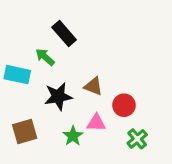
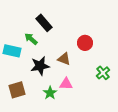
red circle: (124, 105) -> (85, 43), moved
green cross: (137, 139) -> (103, 73), moved

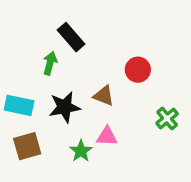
green arrow: (31, 39) -> (50, 63), turned 64
cyan rectangle: (12, 51) -> (19, 105), moved

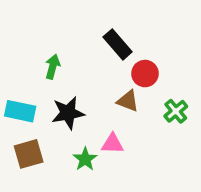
black rectangle: (71, 37) -> (118, 44), moved
brown triangle: (104, 96) -> (128, 101), moved
green cross: (167, 118) -> (176, 111), moved

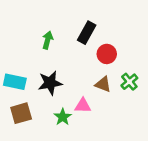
black rectangle: (118, 44) -> (87, 33), turned 70
green arrow: (53, 67) -> (48, 40), moved
brown triangle: (128, 101) -> (103, 84), moved

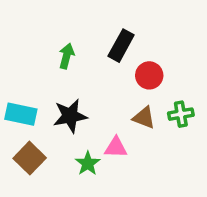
green cross: (129, 82) -> (181, 114), turned 30
brown square: (21, 113) -> (30, 158), turned -30

